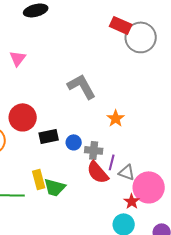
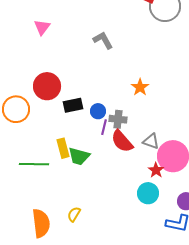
gray L-shape: (82, 86) -> (103, 40), moved, size x0.7
purple line: (112, 162) -> (104, 127), moved

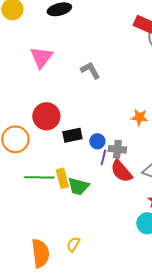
pink triangle: (42, 27) -> (41, 57), size x1.4
gray L-shape: (103, 40) -> (90, 70), moved
orange star: (140, 87) -> (139, 117), turned -30
green line: (34, 164) -> (39, 177), moved

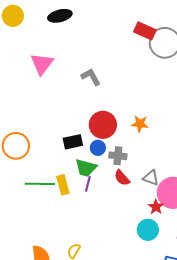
red circle: (46, 116) -> (103, 125), moved
purple line: (103, 157) -> (88, 184), moved
red semicircle: (121, 171) -> (122, 178), size x0.7
green trapezoid: (78, 186) -> (86, 168), moved

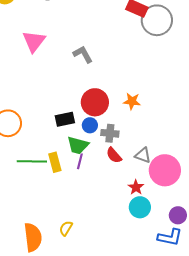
red star: (156, 207) -> (136, 187), moved

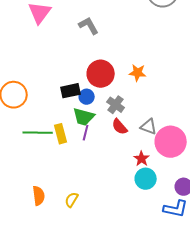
blue circle: (90, 125) -> (87, 97), moved
gray cross: (110, 133) -> (116, 105), turned 30
orange semicircle: (33, 237) -> (39, 196), moved, size x0.7

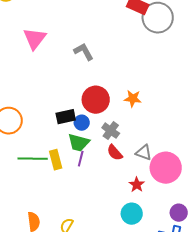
cyan circle: (146, 179) -> (132, 214), moved

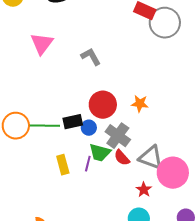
gray cross: (111, 131) -> (118, 136), size x1.4
green trapezoid: (79, 143) -> (100, 153), moved
gray triangle: (144, 153) -> (151, 158), size x1.5
green line: (33, 159) -> (45, 126), moved

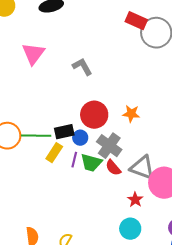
purple line: (88, 164) -> (74, 160), moved
yellow rectangle: (63, 165) -> (54, 153), moved, turned 48

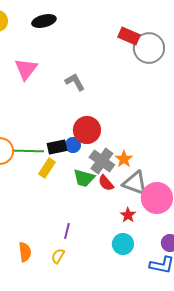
orange star: (131, 114) -> (124, 159), moved, turned 30
blue circle: (80, 138) -> (73, 145), moved
purple line: (74, 160) -> (67, 231), moved

